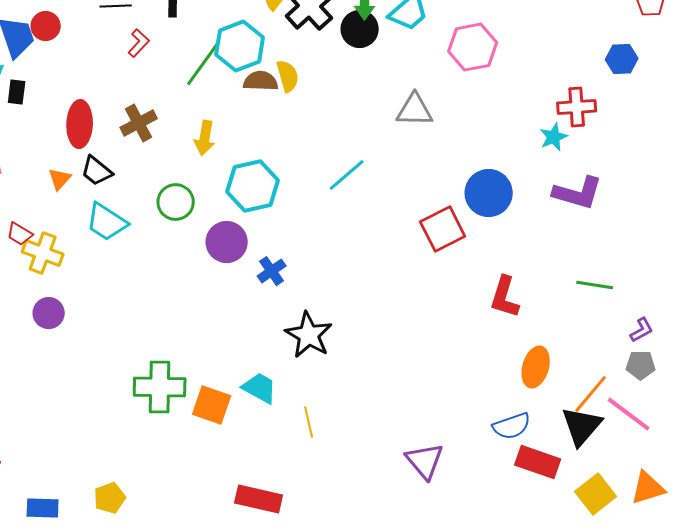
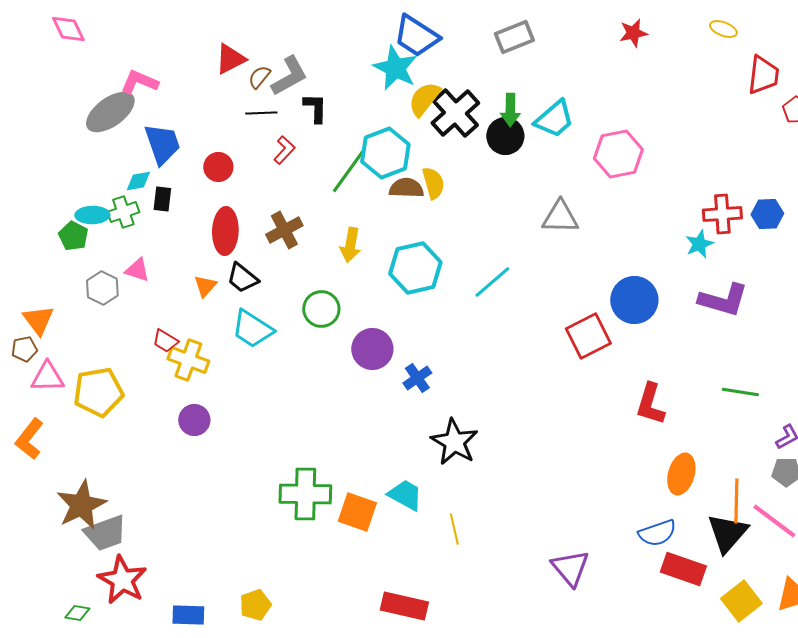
red circle: (46, 26) -> (218, 167), moved
blue hexagon: (622, 59) -> (767, 214), moved
cyan hexagon: (253, 186) -> (415, 268), moved
orange line: (591, 394) -> (736, 501), turned -39

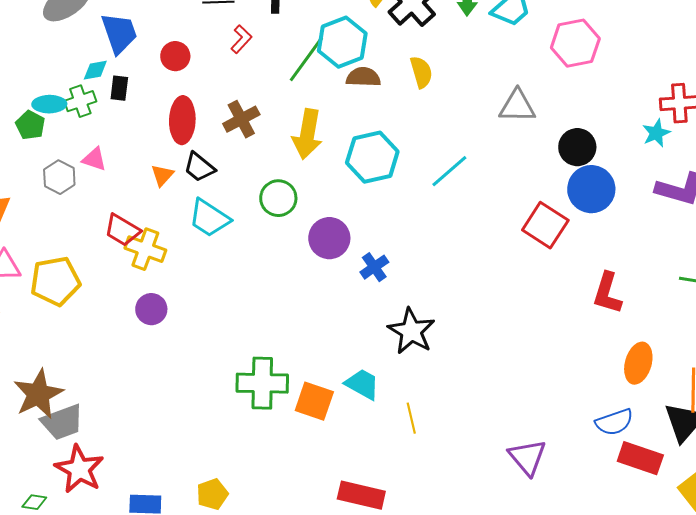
black circle: (505, 136) -> (577, 147), moved
yellow semicircle: (433, 183) -> (421, 72), moved
yellow arrow: (350, 245) -> (307, 134), size x1.4
red square: (588, 336) -> (545, 225), turned -30
red trapezoid: (165, 341) -> (122, 230), size x1.4

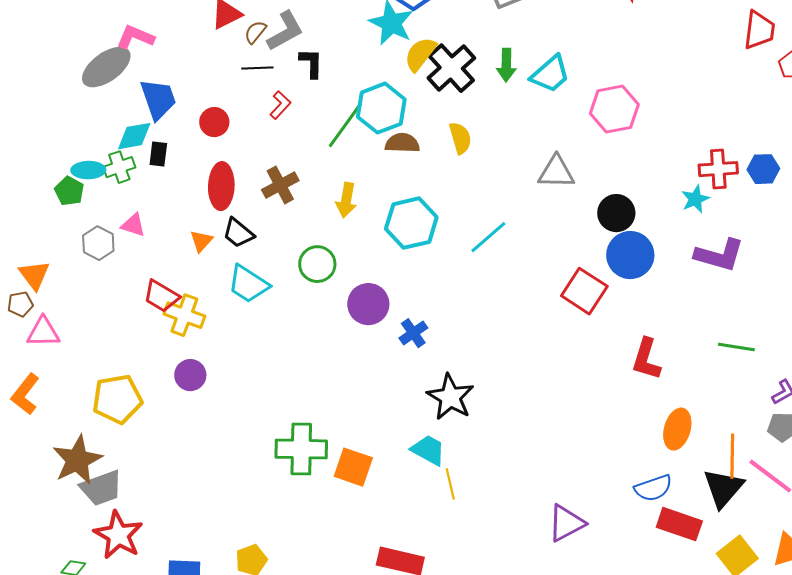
cyan diamond: (95, 70) -> (134, 136), size x1.4
yellow arrow: (307, 134) -> (346, 200), size x0.7
yellow pentagon: (55, 281) -> (117, 399), moved
cyan trapezoid: (362, 384) -> (428, 450), moved
purple triangle: (527, 457) -> (566, 523), turned 42

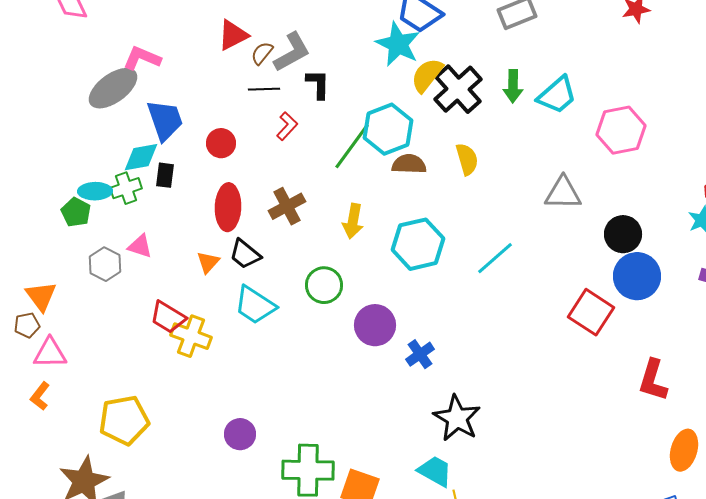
purple circle: (190, 375) -> (240, 434), moved
orange L-shape: (25, 394) -> (40, 396), moved, size x0.7

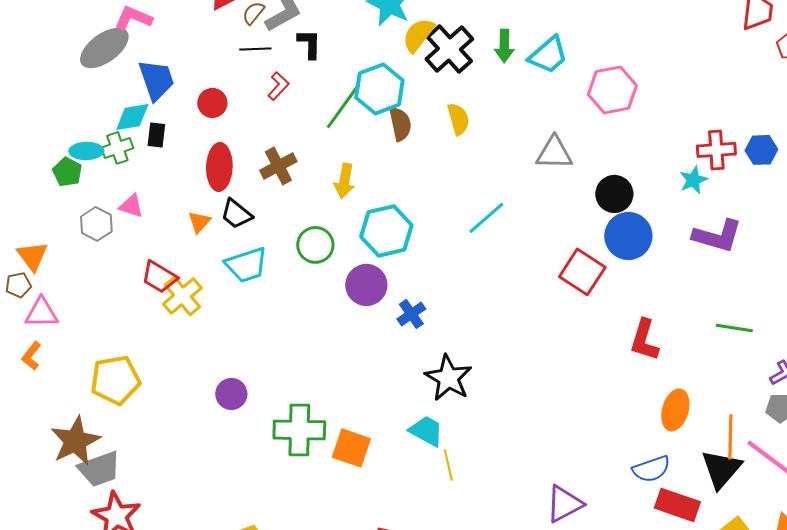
brown semicircle: (409, 164) -> (400, 124), turned 76
cyan hexagon: (418, 244) -> (386, 231), moved
cyan trapezoid: (255, 305) -> (246, 265), turned -51
yellow cross: (191, 336) -> (182, 296), turned 30

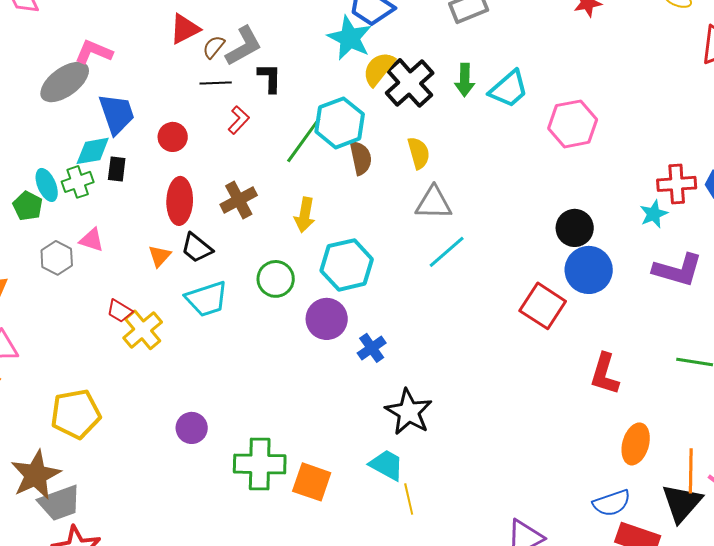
cyan ellipse: (86, 151) -> (47, 185), turned 68
gray triangle: (554, 153) -> (434, 203), moved
red trapezoid: (159, 277) -> (120, 311), size x0.7

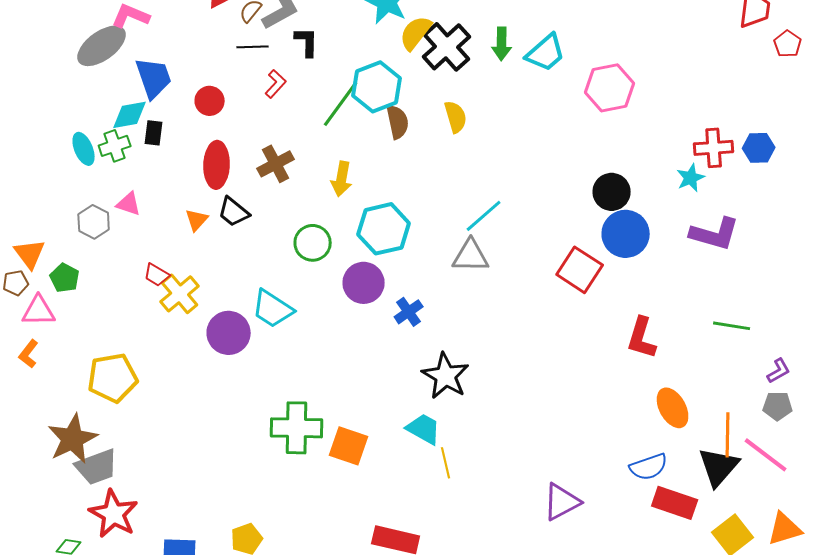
gray triangle: (434, 203) -> (471, 256), moved
green pentagon: (28, 206) -> (65, 278), moved
cyan trapezoid: (207, 299) -> (273, 309), moved, turned 51
purple circle: (192, 428) -> (229, 333), moved, size x1.4
orange ellipse: (636, 444) -> (673, 408), turned -45

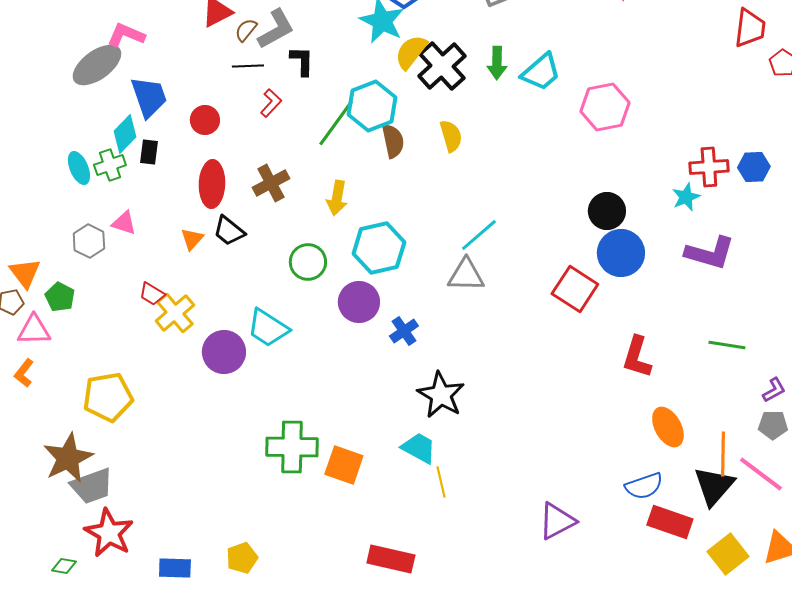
cyan diamond: (130, 115) -> (125, 134), turned -36

